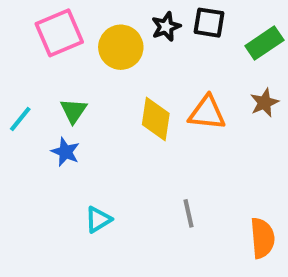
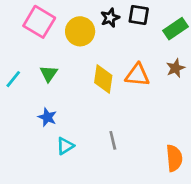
pink square: (59, 33) -> (39, 22), turned -36
blue star: (65, 152) -> (47, 117), moved
gray line: (189, 213) -> (113, 140), moved

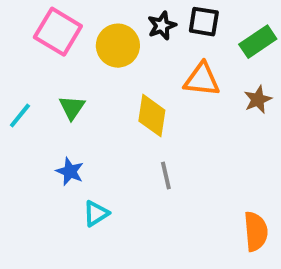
orange triangle: (137, 75) -> (202, 80), moved
gray line: (113, 140) -> (166, 175), moved

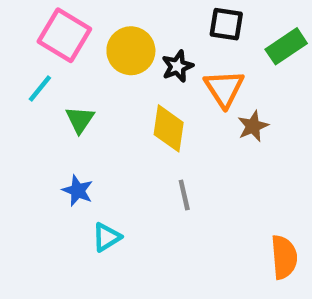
black star: (162, 26) -> (178, 66), moved
orange triangle: (202, 80) -> (224, 88), turned 51
brown star: (258, 100) -> (253, 126), moved
cyan line: (20, 116) -> (40, 88), moved

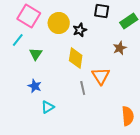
orange triangle: (224, 88) -> (101, 76), moved
brown star: (253, 126) -> (120, 48), moved

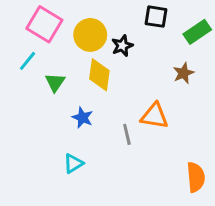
yellow diamond: (76, 58) -> (99, 75), moved
orange triangle: (101, 76) -> (154, 116), turned -48
blue star: (35, 86) -> (83, 118), moved

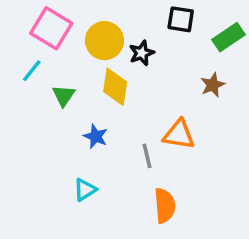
orange semicircle: (196, 177) -> (165, 206), moved

